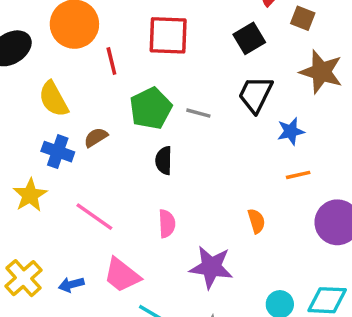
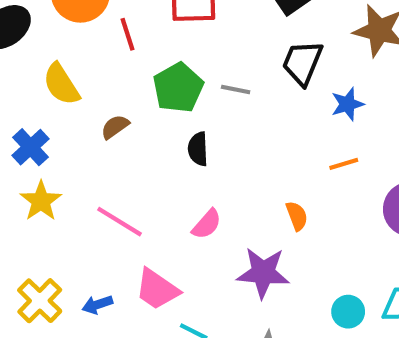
blue cross: (58, 152) -> (30, 147), moved, turned 32
orange line: (298, 175) -> (344, 164), moved
orange semicircle: (256, 221) -> (297, 216), moved
pink semicircle: (167, 224) -> (207, 224), turned 48

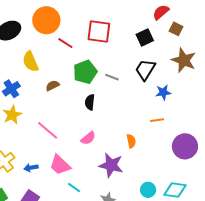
red line: (128, 34) -> (65, 43), turned -49

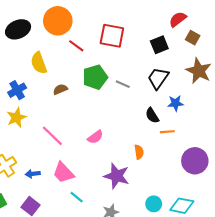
black semicircle: (90, 102) -> (152, 115), moved, turned -42
pink semicircle: (88, 138) -> (95, 137), moved

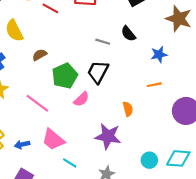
green pentagon: (95, 77) -> (65, 76), moved
black trapezoid: (158, 78) -> (98, 72), moved
black semicircle: (152, 115) -> (128, 34), moved

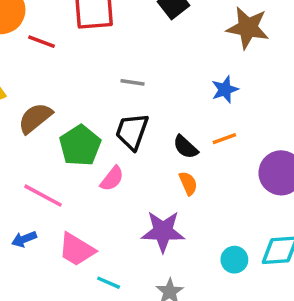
black semicircle: (128, 34) -> (186, 147), moved
brown semicircle: (40, 55) -> (35, 118), size x1.5
blue arrow: (22, 145) -> (24, 239), moved

